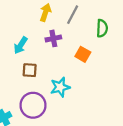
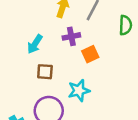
orange square: (83, 54) -> (90, 54), moved, turned 35

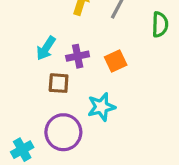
purple cross: (71, 36) -> (78, 56), moved

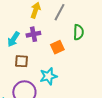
green semicircle: (160, 24) -> (78, 32), moved
purple cross: (78, 56) -> (33, 34), moved

